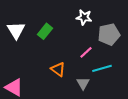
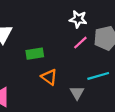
green rectangle: (45, 31) -> (35, 54), moved, turned 42
pink line: (86, 52) -> (80, 43), moved

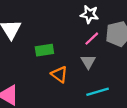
cyan line: (98, 76) -> (98, 92), moved
gray triangle: (77, 93) -> (88, 62), moved

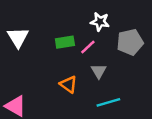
pink line: (92, 39) -> (88, 47), moved
green rectangle: (44, 50) -> (65, 42), moved

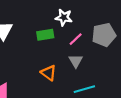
white star: (100, 22) -> (64, 17), moved
pink line: (88, 47) -> (76, 39), moved

